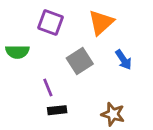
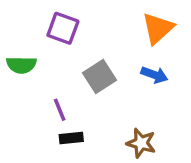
orange triangle: (101, 22) -> (158, 28), moved
blue arrow: (124, 60) -> (154, 75), turned -36

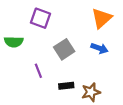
black rectangle: (71, 138) -> (66, 86), moved
brown star: (141, 143) -> (91, 92), turned -30

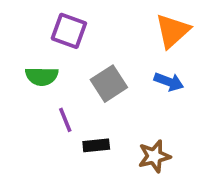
green semicircle: (14, 42) -> (42, 76), moved
black rectangle: (66, 86) -> (96, 145), moved

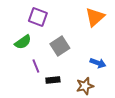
green semicircle: (42, 76) -> (23, 42), turned -36
blue arrow: (169, 82) -> (98, 63), moved

